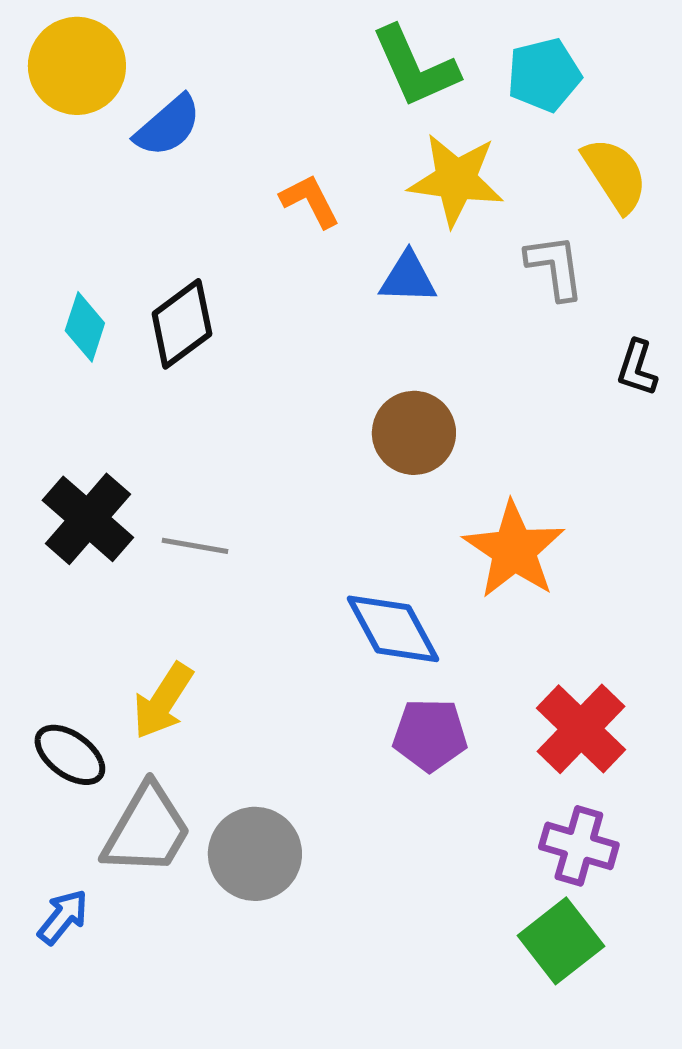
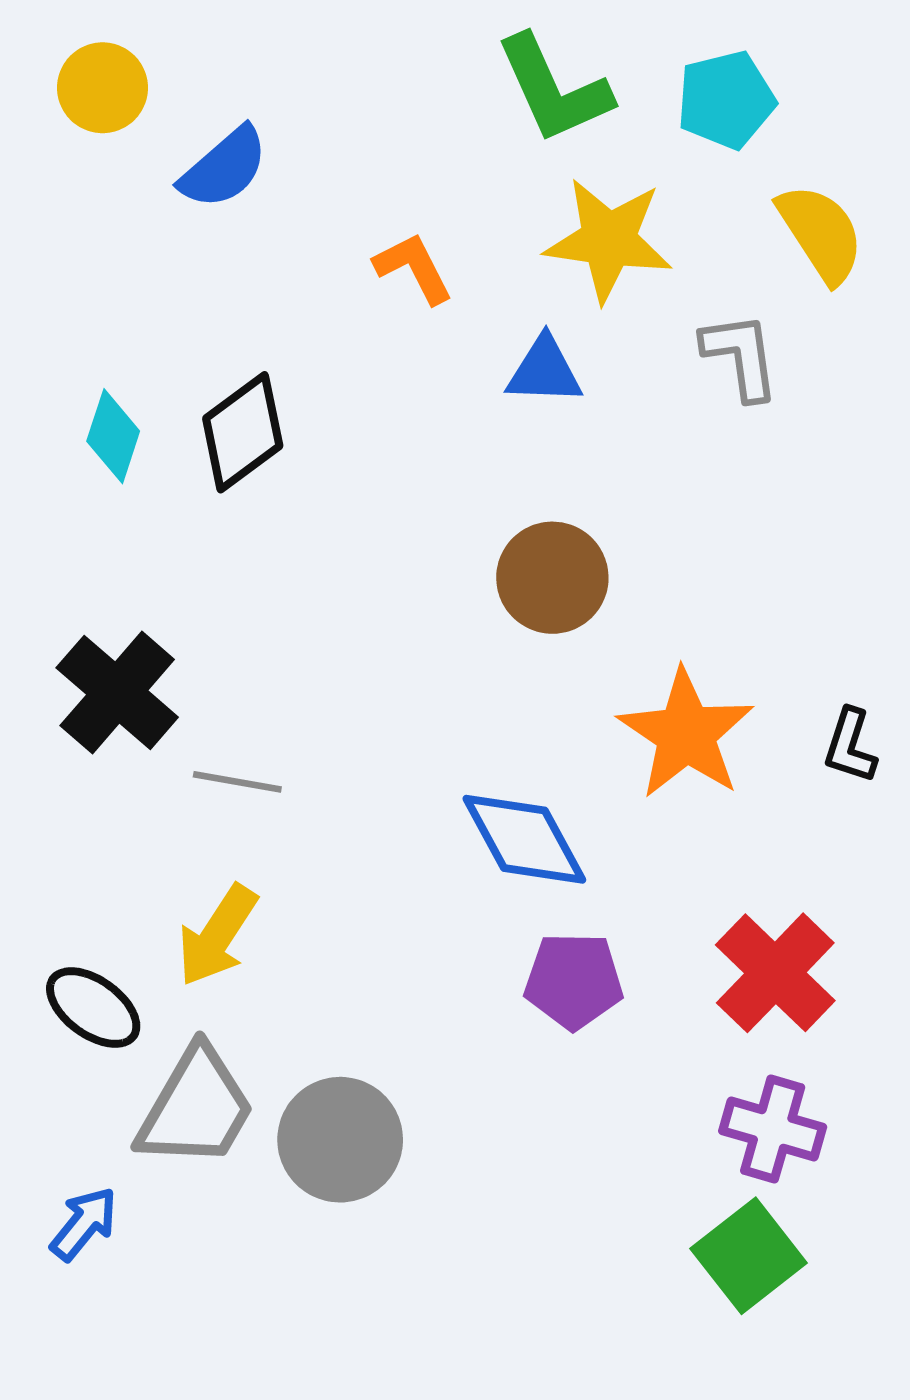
yellow circle: (77, 66) -> (103, 88), size x0.7
black L-shape: (637, 368) -> (850, 746), moved
gray line: (195, 546) -> (237, 782), moved

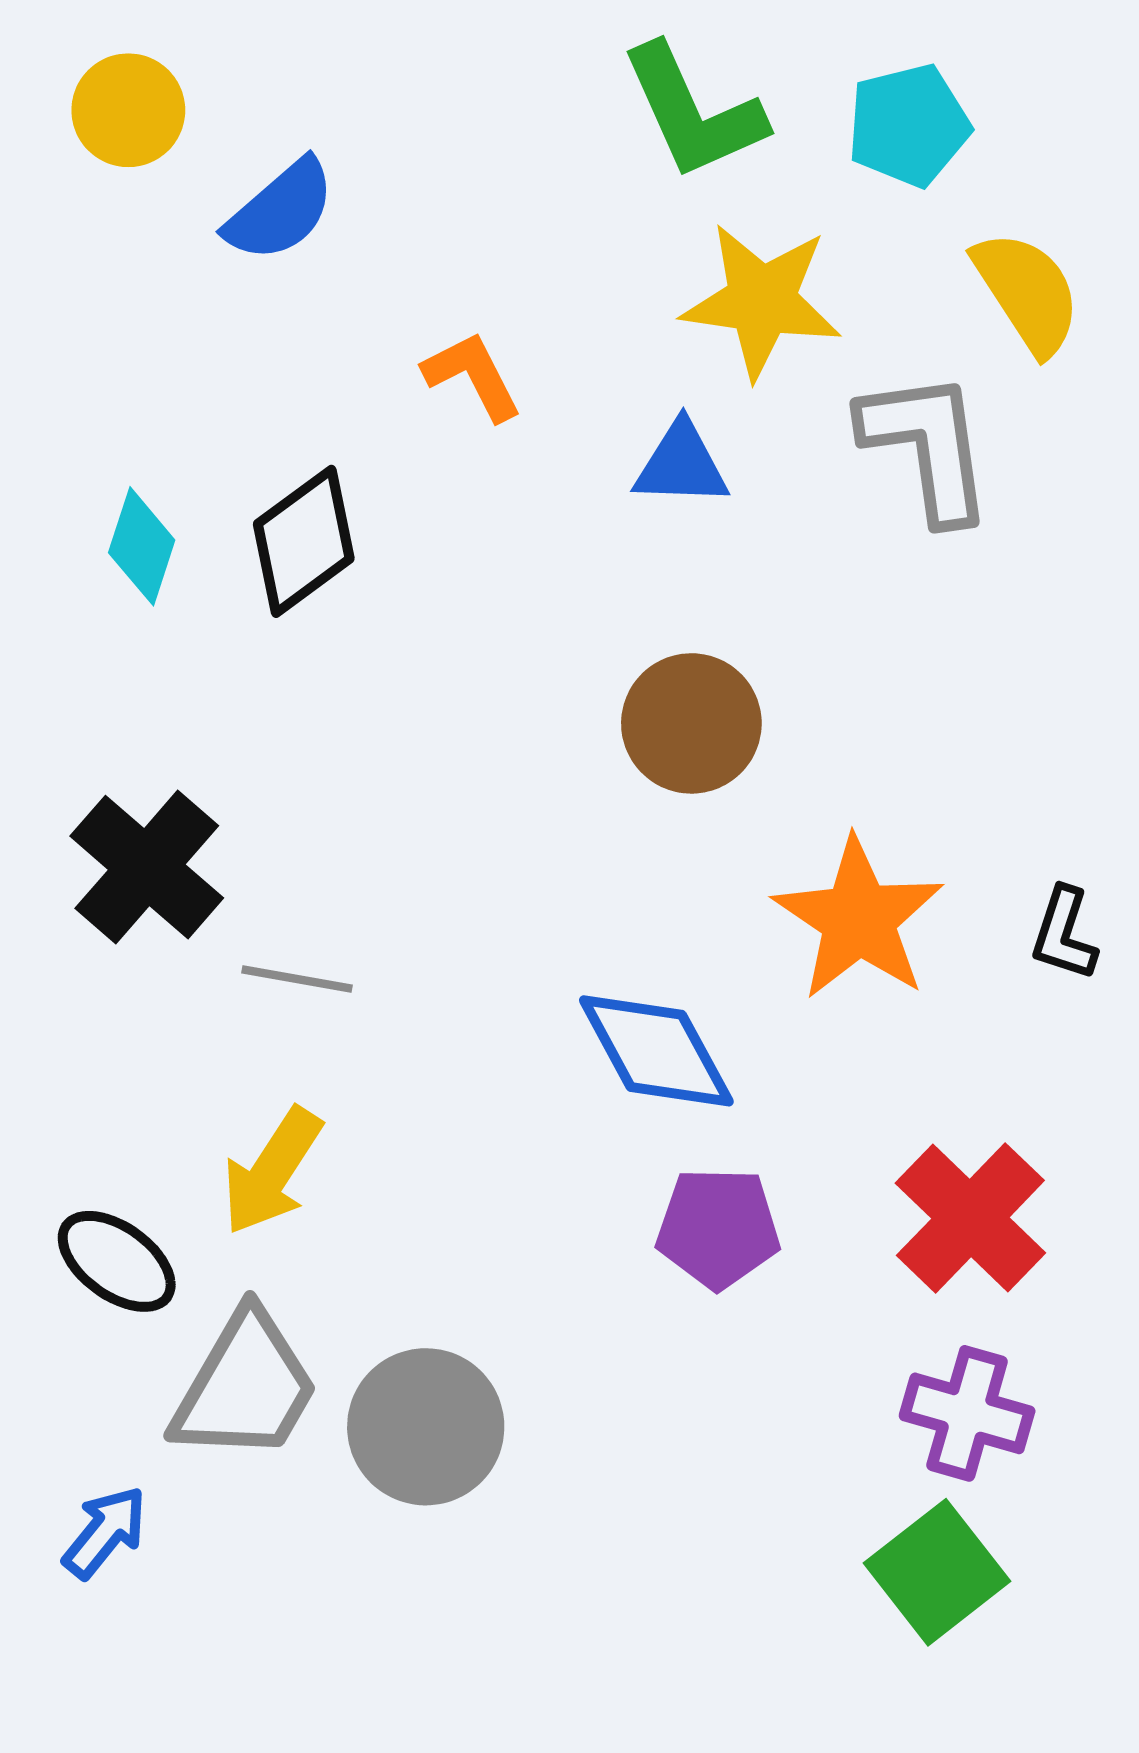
orange L-shape: (414, 268) -> (473, 376), moved
gray L-shape: (741, 356) -> (927, 446), size x1.4

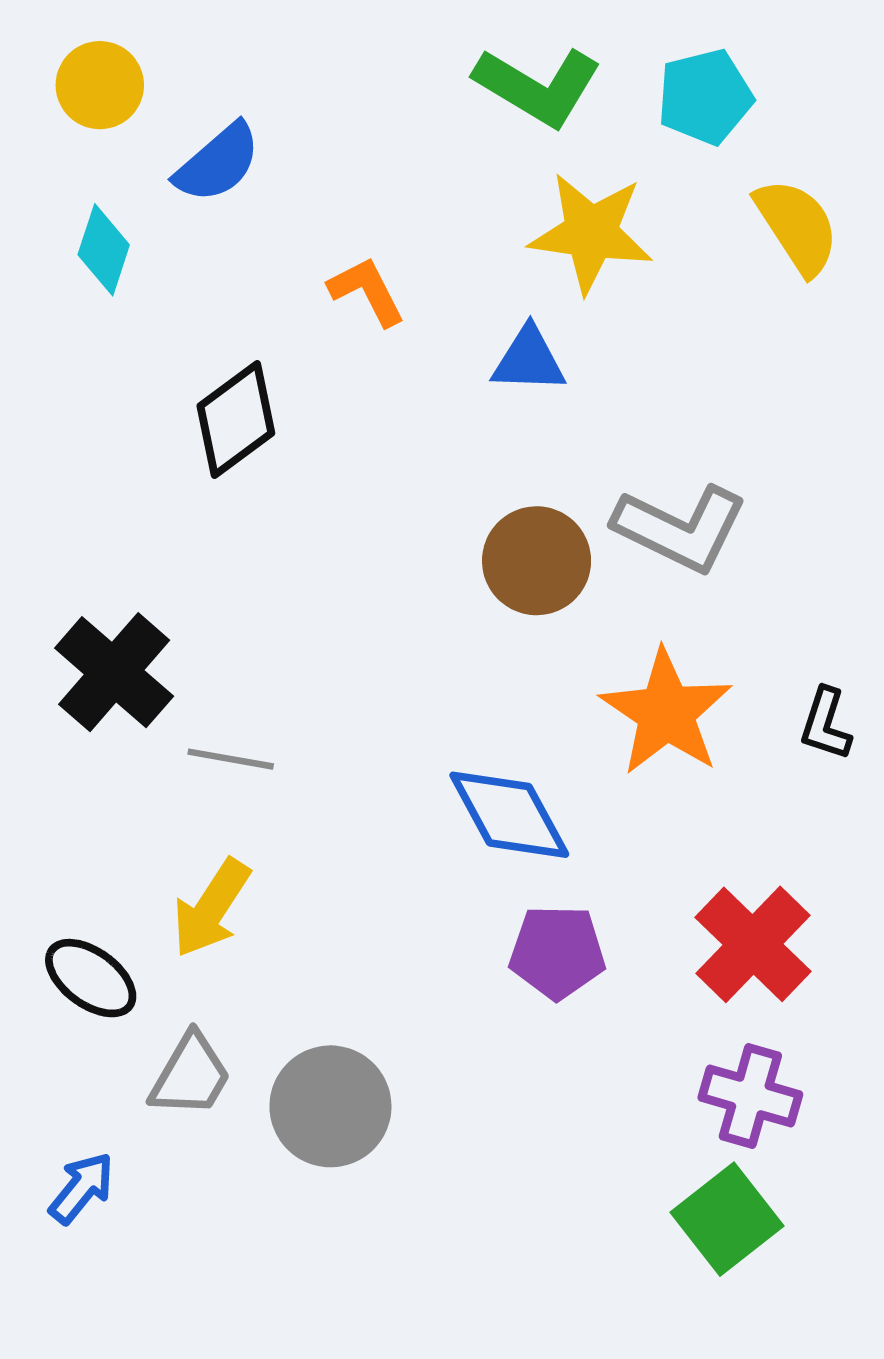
green L-shape: (693, 112) -> (538, 86), turned -35
gray L-shape: (927, 446) -> (680, 528), moved, turned 124
cyan diamond: (142, 546) -> (104, 250), moved
gray trapezoid: (245, 1387) -> (191, 1075), size x0.7

